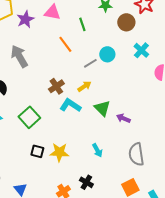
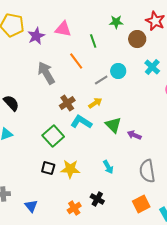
gray arrow: (19, 56) -> (46, 73), moved
green square: (29, 117) -> (53, 136), moved

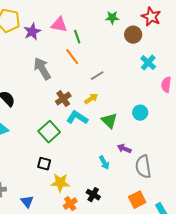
green line: (93, 41) -> (77, 37), moved
cyan circle: (118, 71) -> (140, 113), moved
purple arrow: (134, 135) -> (124, 149), moved
yellow star: (70, 169) -> (60, 183), moved

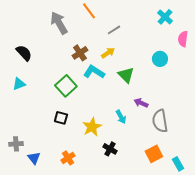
cyan circle: (140, 113) -> (160, 59), moved
yellow star: (60, 183) -> (92, 127), moved, turned -30
blue triangle: (27, 202) -> (34, 158), moved
orange cross: (70, 204) -> (68, 158), moved

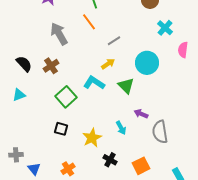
brown cross: (80, 53) -> (51, 66), moved
cyan circle: (160, 59) -> (147, 63), moved, size x1.5
orange square: (154, 154) -> (141, 166), moved

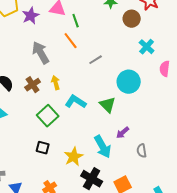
yellow arrow: (108, 64) -> (56, 83), moved, turned -72
purple arrow: (141, 114) -> (123, 133), turned -64
cyan arrow: (121, 128) -> (103, 147), size x1.6
gray semicircle: (160, 132) -> (142, 151), size x0.6
black cross: (110, 160) -> (92, 179), size x1.5

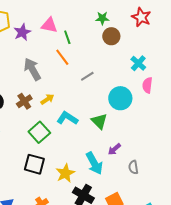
brown circle: (132, 19) -> (111, 36), moved
pink semicircle: (165, 69) -> (147, 85), moved
yellow arrow: (56, 83) -> (47, 99), turned 72
black square: (43, 148) -> (34, 164), size x1.5

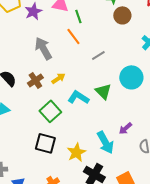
green triangle: (99, 121) -> (103, 91), moved

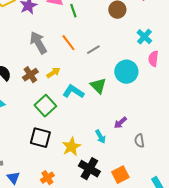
orange line: (73, 36) -> (68, 43), moved
cyan arrow: (105, 142) -> (100, 137), size x0.6

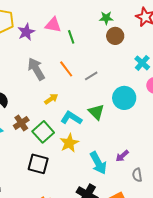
brown cross: (30, 75) -> (21, 123), moved
purple arrow: (120, 123) -> (122, 156), moved
cyan arrow: (100, 137) -> (98, 163), size x1.6
gray semicircle: (139, 141) -> (137, 175), moved
yellow star: (71, 147) -> (69, 143), moved

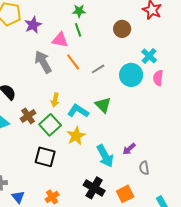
green star: (106, 18) -> (79, 11), moved
pink triangle: (53, 25) -> (60, 40), moved
cyan circle: (124, 98) -> (131, 75), moved
yellow arrow: (51, 99) -> (55, 100), moved, turned 136

